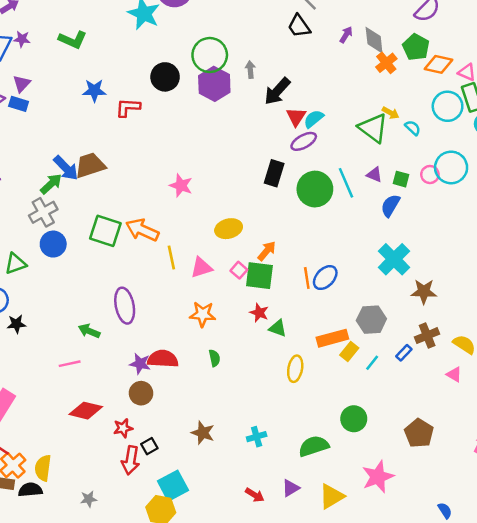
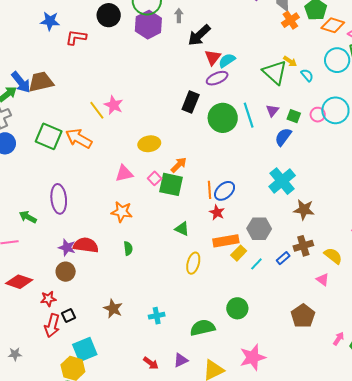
purple triangle: (374, 175) -> (272, 111), turned 40
yellow line: (171, 257) -> (97, 110), moved, turned -30
red star: (259, 313) -> (217, 212), moved
brown pentagon: (419, 433) -> (303, 316), moved

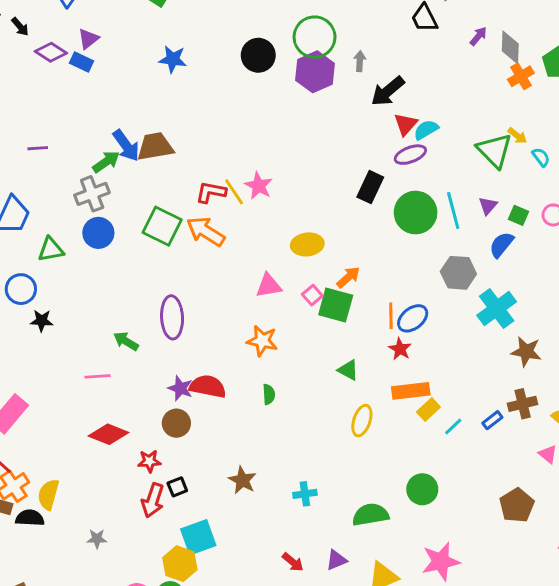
red L-shape: (76, 37) -> (211, 192), moved
gray hexagon: (259, 229) -> (458, 273), moved

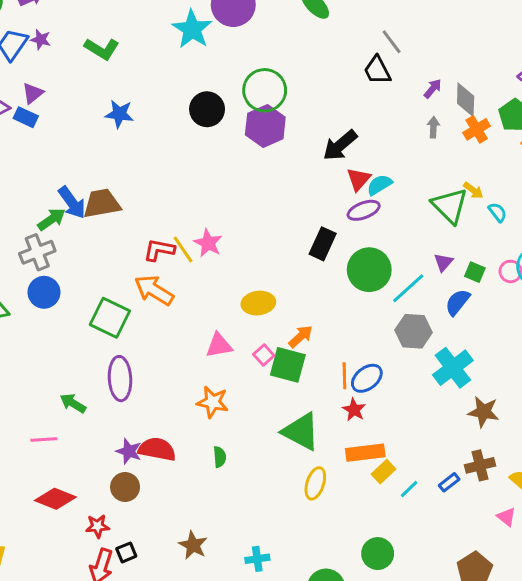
gray arrow: (360, 61) -> (433, 127), moved
cyan line: (453, 211) -> (408, 288), moved, turned 63
green square: (162, 226) -> (110, 318), moved
green triangle: (348, 370) -> (301, 432), size x1.8

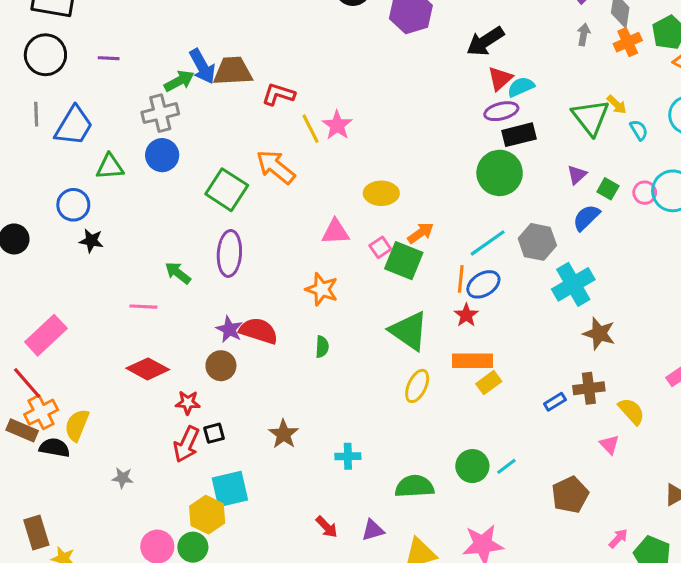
black rectangle: (323, 244) -> (519, 135), moved, turned 44
red L-shape: (159, 250) -> (278, 94), moved
cyan line: (408, 288) -> (488, 243), moved
cyan line: (409, 489) -> (506, 466), moved

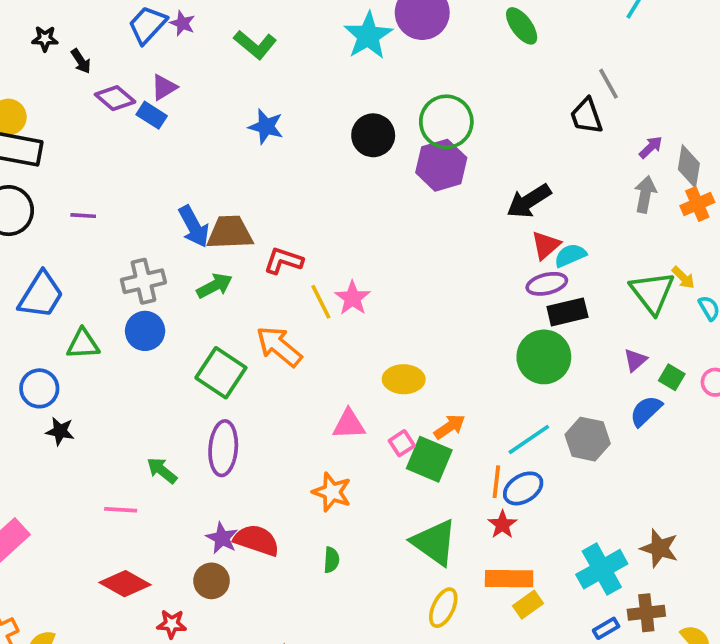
gray arrow: (584, 34) -> (645, 194), size x1.4
green arrow: (179, 81) -> (214, 286), moved
cyan cross: (573, 284) -> (602, 569), moved

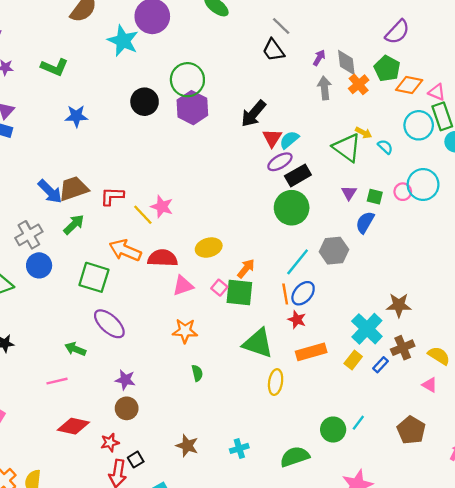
purple ellipse: (223, 448) -> (109, 324), turned -36
red semicircle: (257, 540) -> (163, 258), moved
yellow rectangle: (528, 605) -> (353, 360), moved

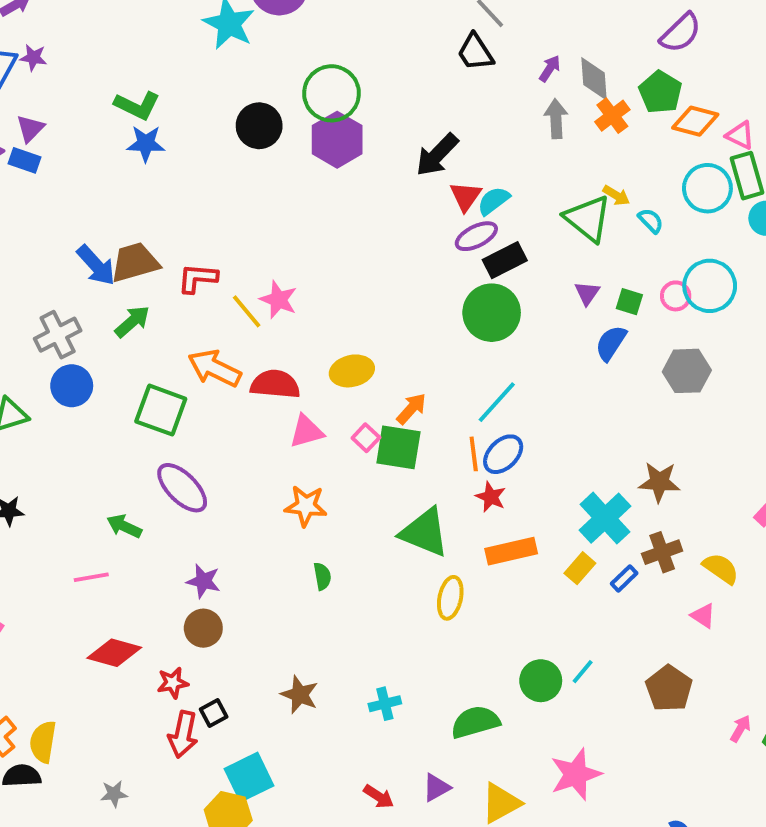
green L-shape: (54, 67) -> (137, 105), moved
gray hexagon: (334, 251) -> (687, 371), moved

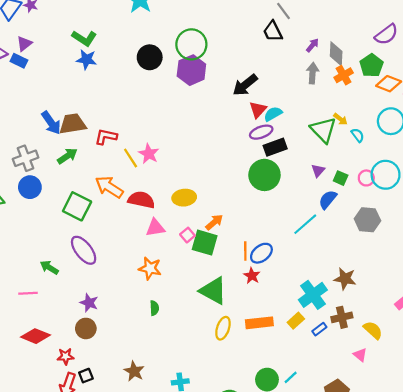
cyan line: (497, 402) -> (305, 224), moved
orange rectangle: (511, 551) -> (259, 323), moved

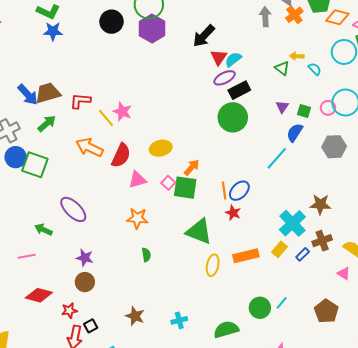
yellow arrow: (340, 119) -> (297, 56), turned 152
green triangle: (323, 130) -> (282, 68), size x0.6
red semicircle: (141, 200) -> (121, 155), turned 110
green square: (77, 206) -> (35, 165), moved

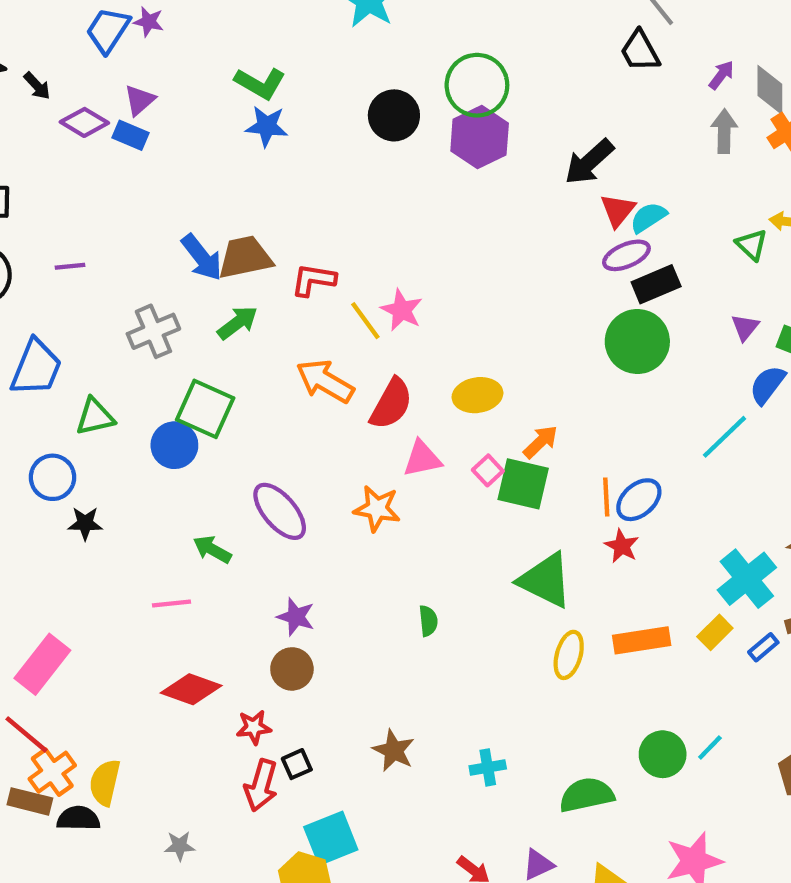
blue circle: (16, 157) -> (174, 445), moved
orange star: (137, 218) -> (377, 509), moved

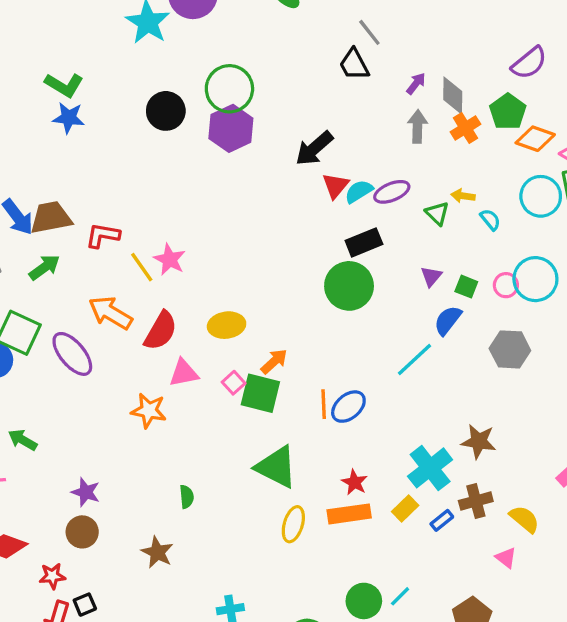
purple ellipse: (626, 255) -> (392, 192), moved
purple ellipse: (280, 511) -> (72, 354), moved
red star: (622, 546) -> (355, 482), moved
brown star: (394, 751) -> (157, 552), moved

